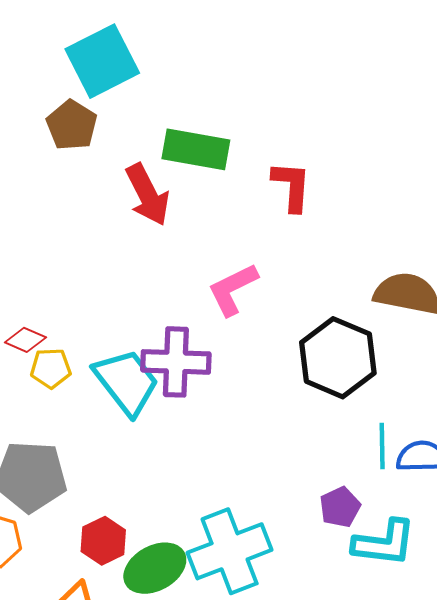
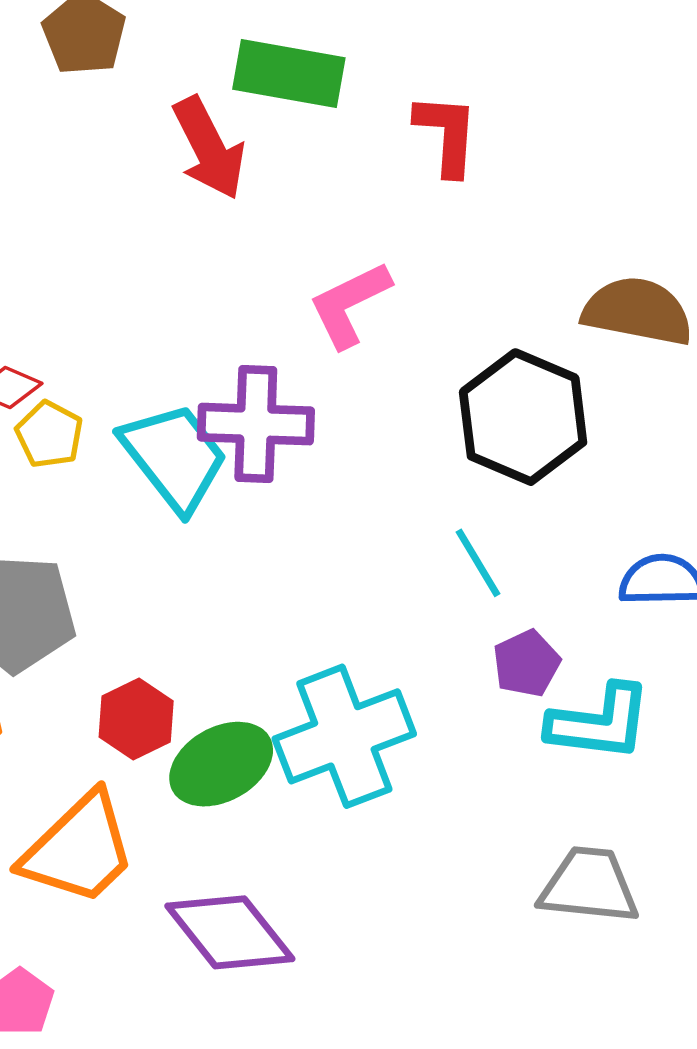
yellow pentagon: (51, 368) -> (49, 434), turned 30
cyan line: (382, 446) -> (478, 563), moved, turned -30

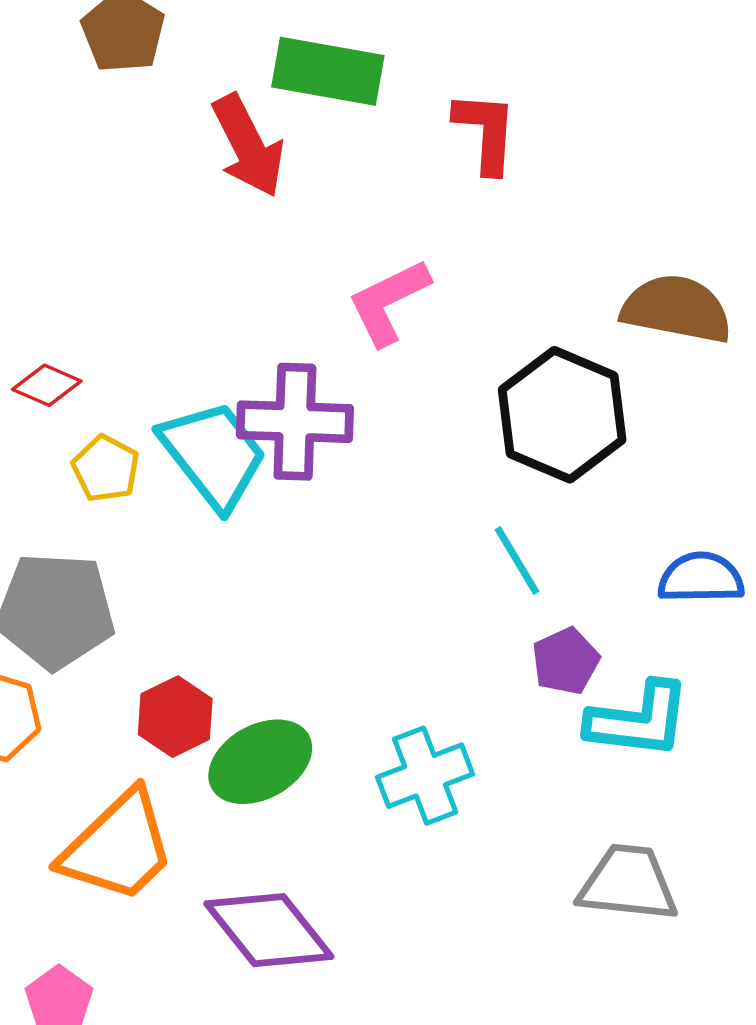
yellow pentagon: (49, 434) -> (106, 469), moved
cyan cross: (344, 736) -> (425, 776), moved, size x0.7

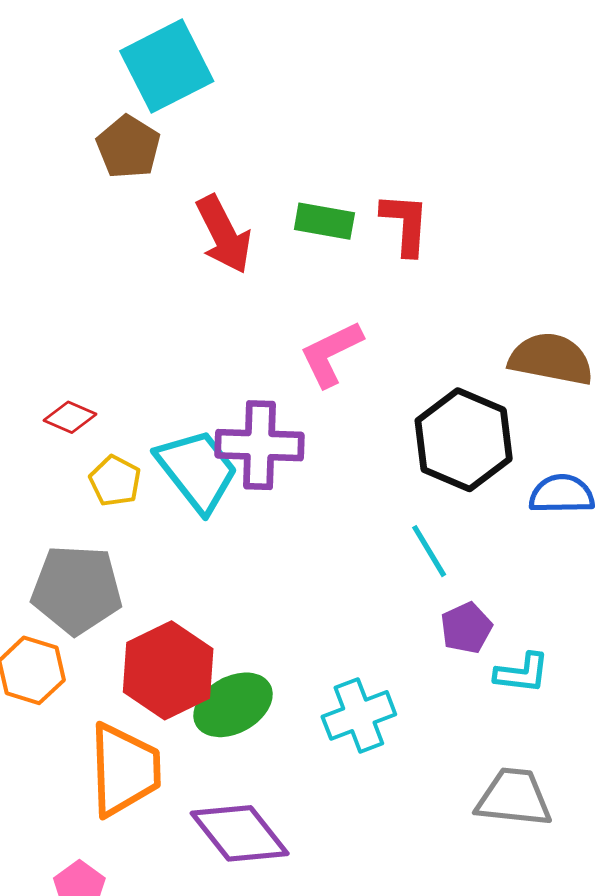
green rectangle: (328, 71) -> (324, 221), moved, size x0.7
blue semicircle: (701, 578) -> (562, 494), moved
red hexagon: (175, 717) -> (168, 670), size x1.6
cyan L-shape: (638, 720) -> (522, 673), size x0.7
orange trapezoid: (118, 847) -> (124, 770), turned -48

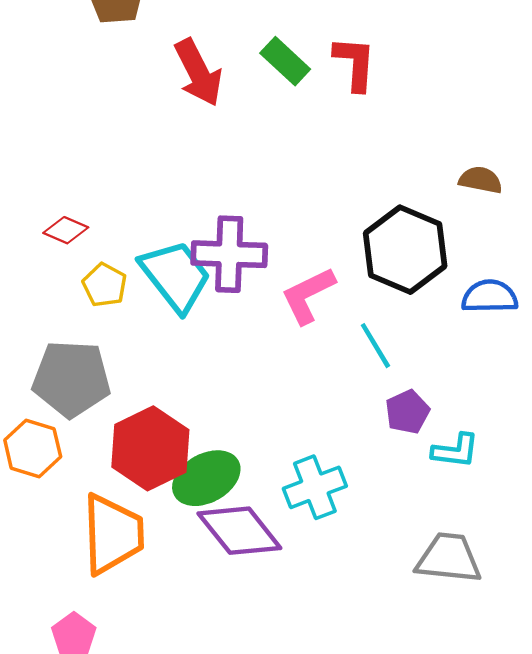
green rectangle: (324, 221) -> (285, 61), turned 33
pink L-shape: (331, 354) -> (308, 295), moved
brown semicircle: (551, 359) -> (481, 180), size x0.6
purple diamond: (240, 833) -> (239, 531), moved

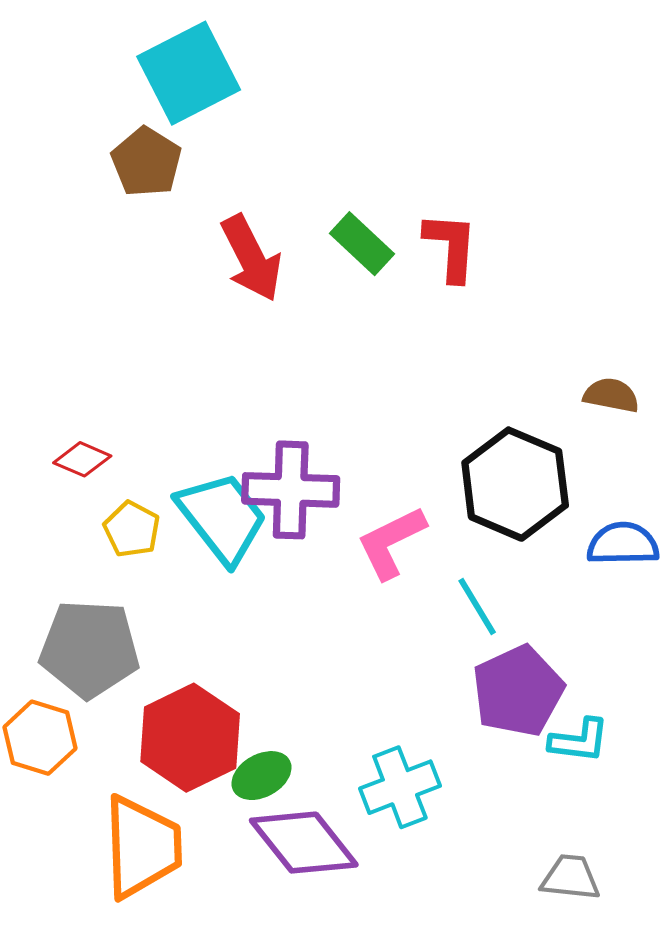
purple pentagon: (407, 412) -> (518, 691), size x1.6
green ellipse: (206, 478) -> (262, 776), size x0.7
gray trapezoid: (449, 558) -> (570, 878), size x0.7

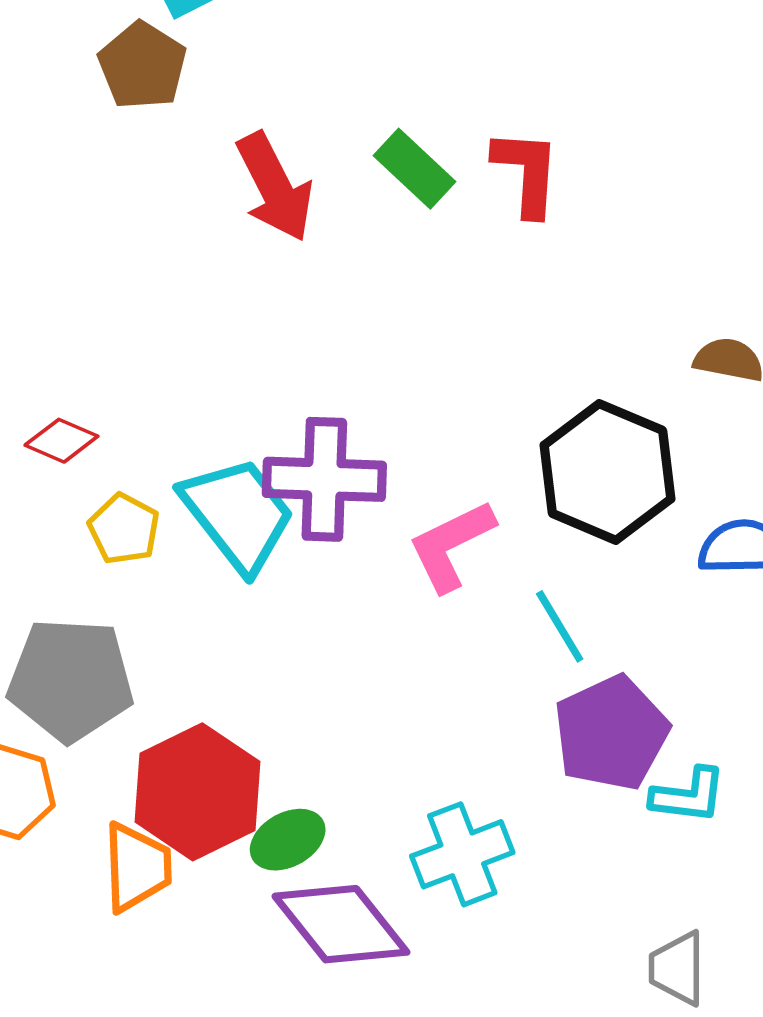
orange trapezoid: (142, 847) -> (137, 867), moved, size x0.7
gray trapezoid: (570, 878) -> (677, 968), turned -96

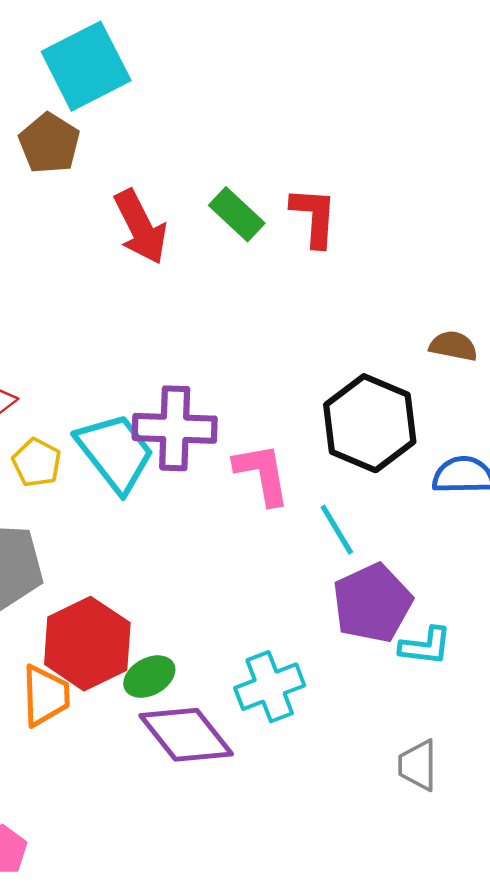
pink L-shape: (451, 545) -> (262, 474), turned 106

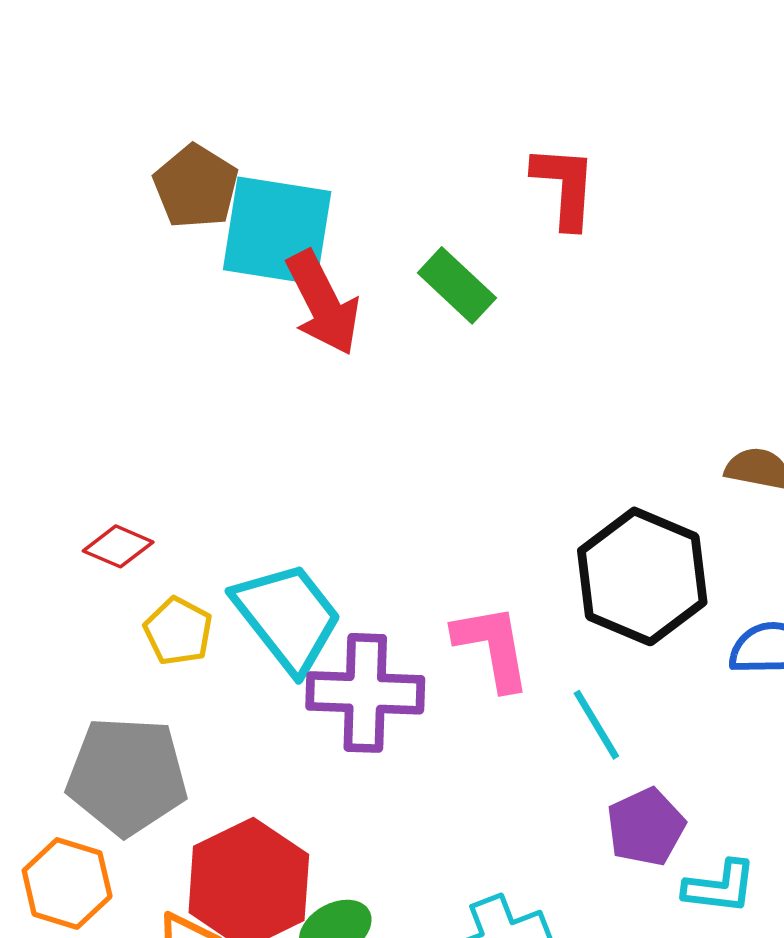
cyan square: (86, 66) -> (277, 231), moved, turned 36
red L-shape: (314, 217) -> (565, 187), moved
purple cross: (175, 428) -> (365, 693), moved
purple pentagon: (372, 603) -> (646, 827), size x0.7

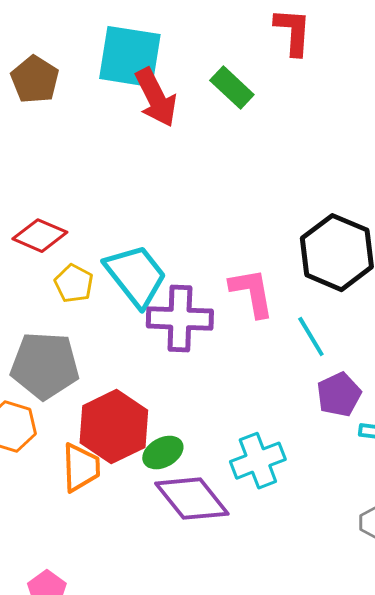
brown pentagon: (196, 187) -> (35, 80), moved
red diamond: (118, 546) -> (40, 236), size x1.4

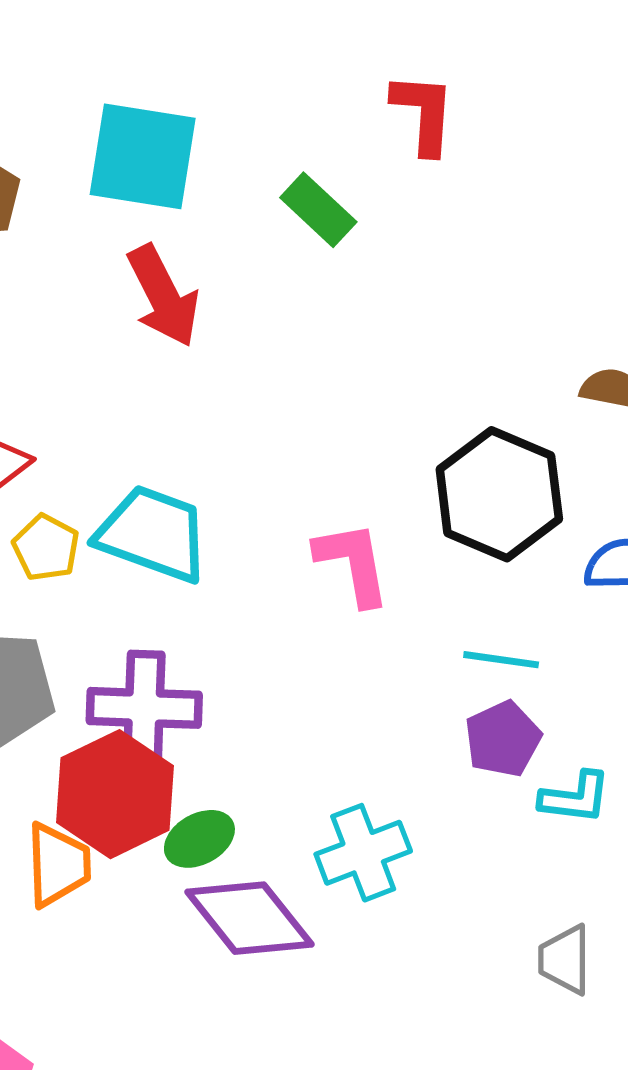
red arrow: (156, 98) -> (163, 296), moved
cyan trapezoid: (136, 276) -> (153, 534), turned -32
purple cross: (180, 319) -> (144, 708), moved
cyan line: (311, 337) -> (501, 660), moved, turned -51

